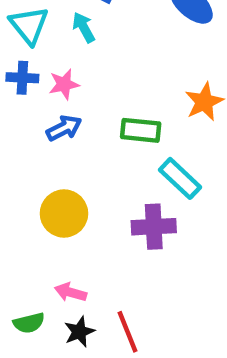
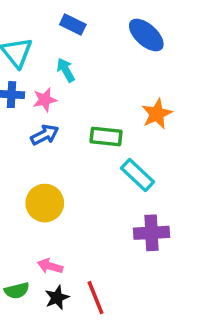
cyan arrow: (84, 27) -> (66, 70), moved
purple cross: (154, 227) -> (152, 233), moved

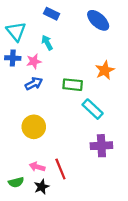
red line: (96, 298) -> (60, 169), moved

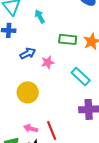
pink star: (34, 61) -> (48, 62), moved
green rectangle: (73, 85) -> (68, 39), moved

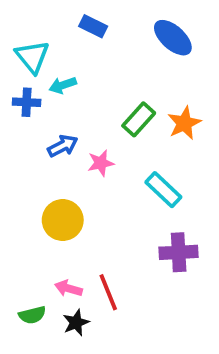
cyan arrow: (40, 16) -> (63, 85), moved, turned -80
green rectangle: (68, 39) -> (139, 119), turned -54

